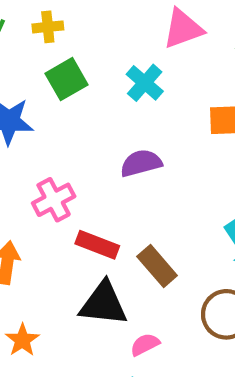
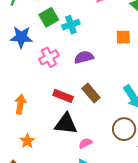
cyan cross: (145, 83) -> (71, 25), moved, turned 30
pink cross: (54, 200) -> (49, 57), moved
brown rectangle: (157, 266) -> (91, 93), moved

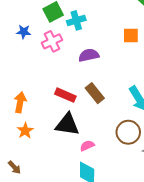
blue star: (21, 37) -> (24, 32), size x0.6
pink cross: (49, 57) -> (52, 41), moved
orange star: (27, 141) -> (25, 131), moved

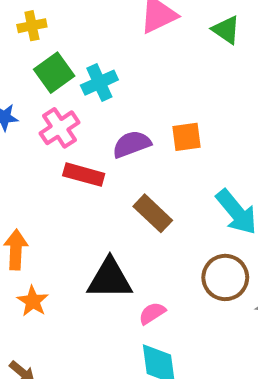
orange square: (131, 35) -> (187, 137), moved
red rectangle: (65, 95) -> (84, 175), moved

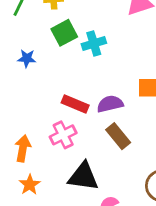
pink cross: (60, 128) -> (63, 135), moved
purple semicircle: (132, 144) -> (110, 104), moved

